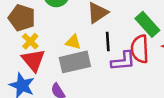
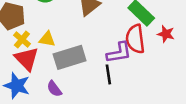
black line: (108, 41) -> (108, 74), moved
yellow triangle: (73, 42) -> (47, 39), moved

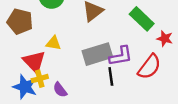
red semicircle: (135, 39) -> (149, 67), moved, turned -136
yellow cross: (22, 40) -> (40, 79), moved, turned 35
gray rectangle: (70, 57) -> (97, 54), moved

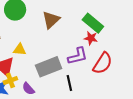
red star: (165, 39) -> (91, 38), moved
gray rectangle: (97, 54) -> (49, 67), moved
black line: (111, 76) -> (69, 83), moved

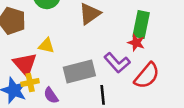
green rectangle: (93, 23) -> (141, 24), turned 55
purple L-shape: (78, 56) -> (117, 63), turned 55

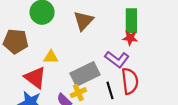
red semicircle: (147, 76) -> (130, 81), moved, turned -35
yellow cross: (30, 82) -> (78, 93), moved

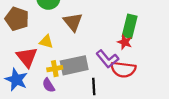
brown triangle: (84, 21) -> (73, 22), moved, turned -36
red semicircle: (130, 81) -> (123, 69), moved, turned 90
yellow cross: (78, 93) -> (55, 69), moved

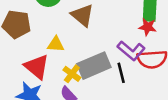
yellow cross: (55, 69) -> (72, 74), turned -32
black line: (94, 86) -> (121, 73), moved

